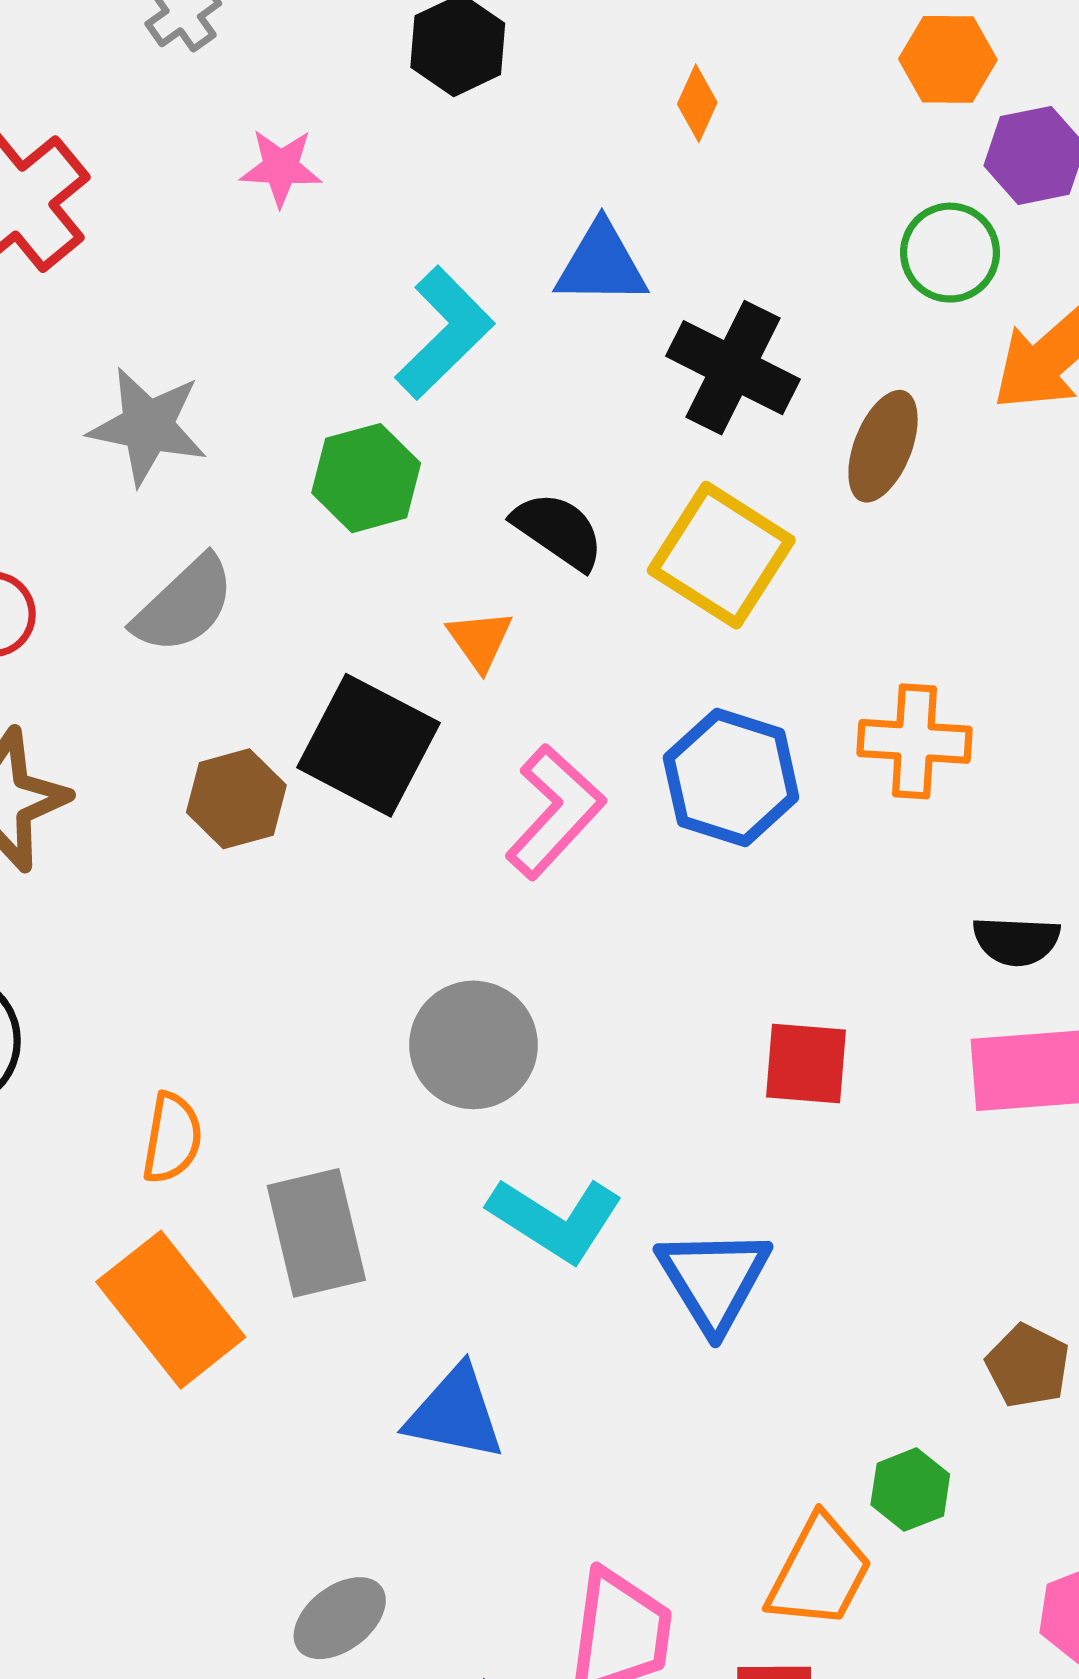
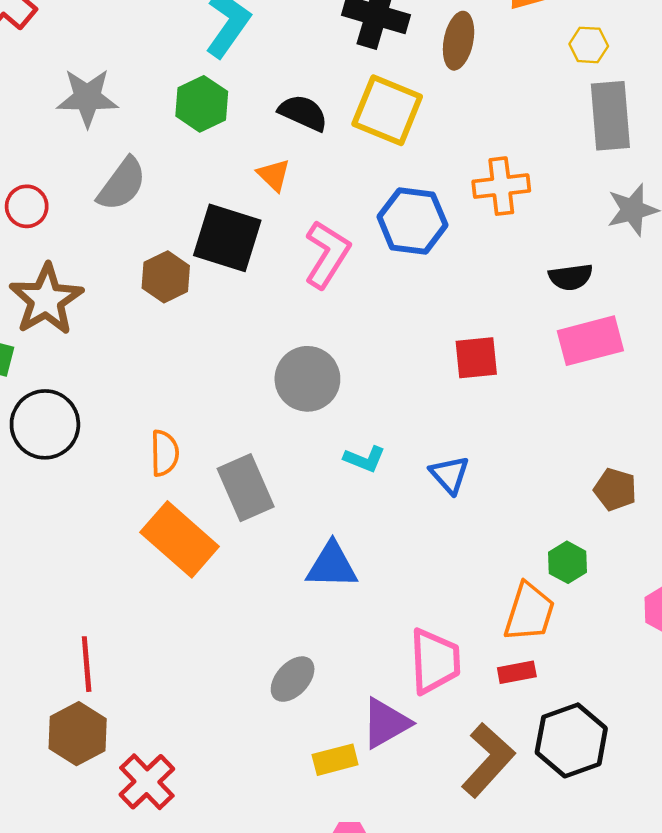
cyan L-shape: (555, 1219) -> (365, 459), size x0.6
blue triangle: (714, 1279) -> (450, 475), size x0.7

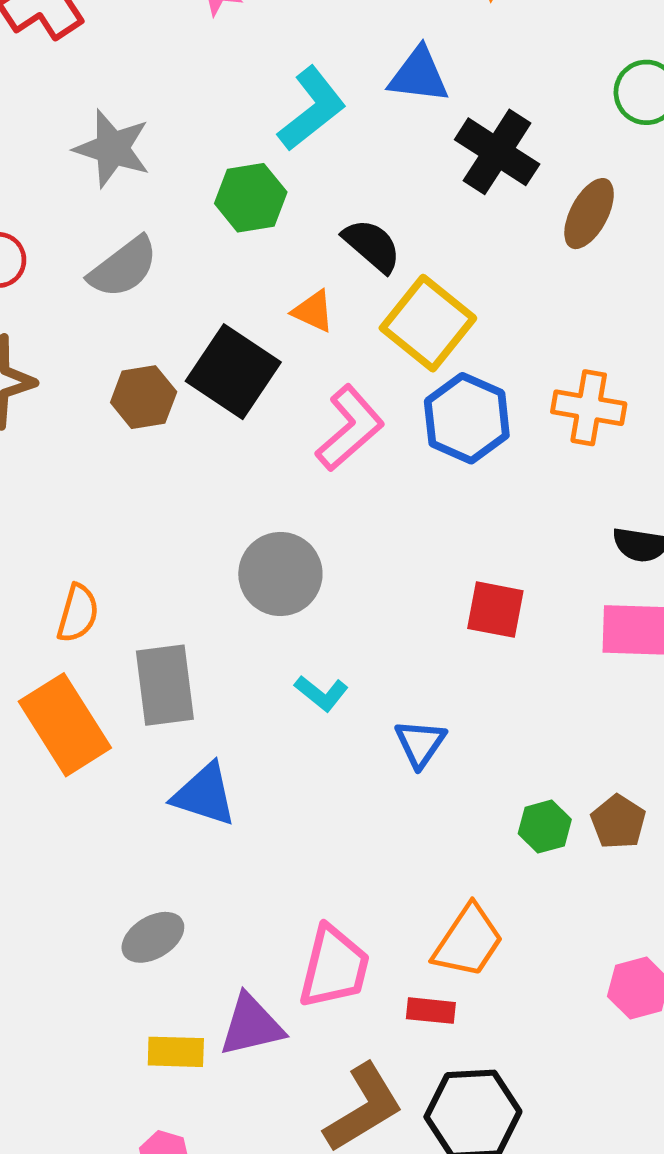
yellow square: (387, 110) -> (428, 323), moved
orange triangle: (274, 175) -> (313, 311), turned -36
green hexagon: (567, 562) -> (545, 827), moved
blue triangle: (332, 566) -> (204, 795), moved

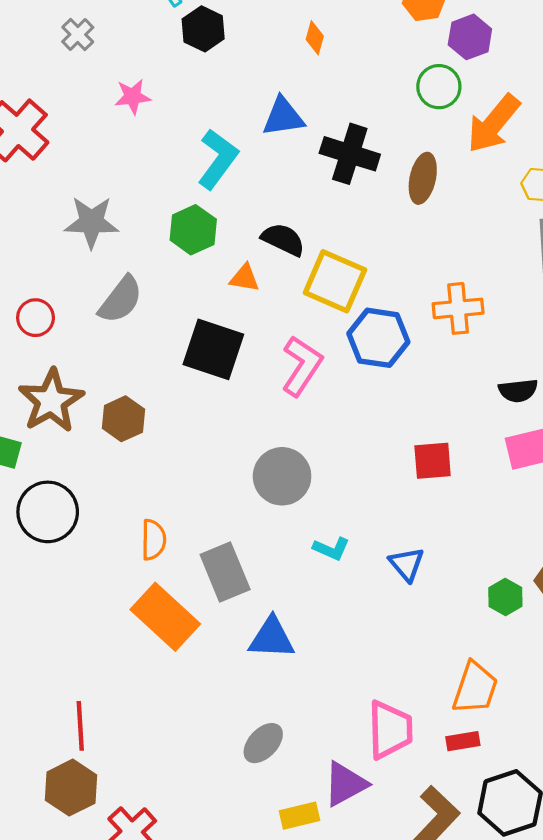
orange triangle: (313, 311) -> (245, 278), moved
brown hexagon: (144, 397) -> (123, 419), moved

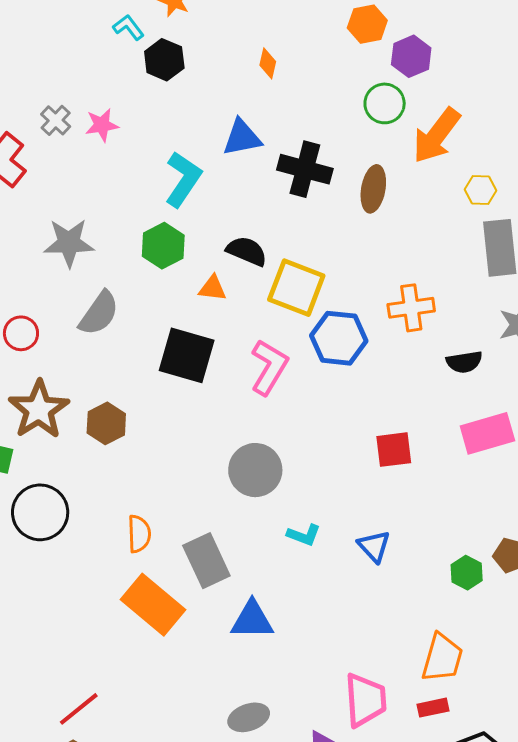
gray cross: (78, 35) -> (56, 120), moved
black semicircle: (518, 391) -> (464, 362), moved
red line: (80, 726) -> (79, 709), turned 57
gray ellipse: (263, 743) -> (249, 717), turned 30

